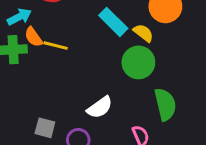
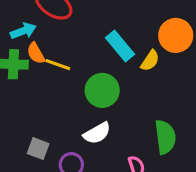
yellow semicircle: (143, 33) -> (150, 61), turned 80
green circle: (138, 62) -> (102, 90), moved

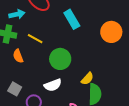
cyan rectangle: (120, 46) -> (72, 19), moved
orange semicircle: (36, 53) -> (18, 56), moved
yellow semicircle: (150, 61) -> (87, 79), moved

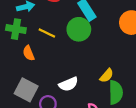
green circle: (60, 59) -> (79, 29), moved
gray square: (15, 89) -> (26, 90), size x1.5

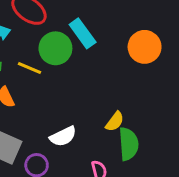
green circle: (79, 29) -> (55, 48), moved

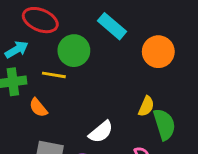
cyan rectangle: (83, 33) -> (112, 26), moved
orange circle: (145, 47) -> (158, 52), moved

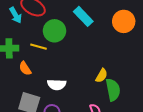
cyan arrow: (17, 50) -> (16, 15), moved, turned 84
orange circle: (158, 52) -> (124, 21), moved
white semicircle: (101, 132) -> (57, 85), moved, turned 36

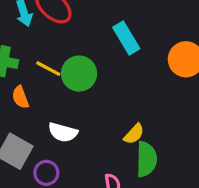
green circle: (55, 31) -> (79, 74), moved

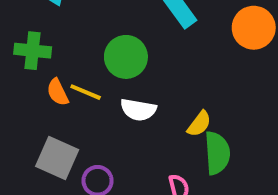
yellow line: (48, 69) -> (86, 92), moved
white semicircle: (63, 132) -> (138, 110), moved

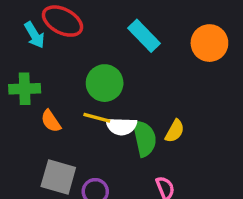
yellow line: (86, 92) -> (97, 118), moved
green semicircle: (217, 153) -> (144, 138), moved

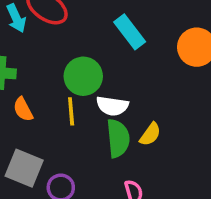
yellow line: (97, 118) -> (71, 111), turned 64
white semicircle: (121, 126) -> (112, 106), moved

